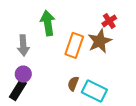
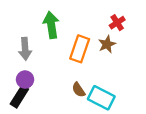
brown star: (100, 41) -> (107, 44), size x0.7
brown semicircle: (73, 84) -> (79, 90), turned -56

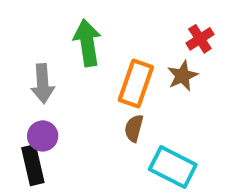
brown semicircle: (79, 90) -> (134, 128), moved, turned 49
black rectangle: (19, 97) -> (33, 165), turned -45

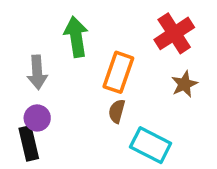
red cross: (200, 39) -> (174, 33), size x1.6
brown star: (182, 76) -> (184, 84), moved

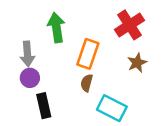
purple circle: (37, 118) -> (30, 78), moved
black rectangle: (29, 143) -> (44, 106), moved

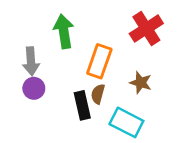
brown star: (137, 63) -> (141, 83), moved, turned -30
black rectangle: (44, 106) -> (82, 105), moved

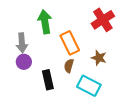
orange rectangle: (99, 61) -> (70, 43), turned -45
black rectangle: (82, 105) -> (48, 80), moved

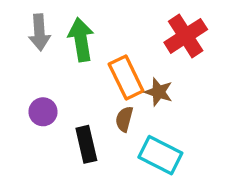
gray arrow: (22, 43) -> (39, 32), moved
brown star: (99, 58) -> (159, 92), moved

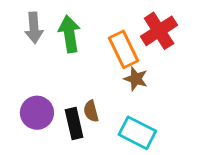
orange rectangle: (126, 78) -> (123, 49), moved
purple circle: (43, 112) -> (37, 113), moved, size x1.4
brown semicircle: (124, 119) -> (91, 111), moved, turned -30

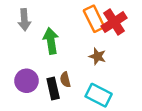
green arrow: (69, 34) -> (51, 41), moved
orange rectangle: (123, 49) -> (94, 19), moved

